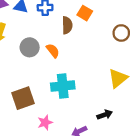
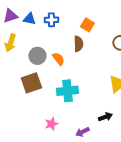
brown semicircle: (67, 25) -> (78, 44), moved
brown square: (23, 98) -> (31, 83), moved

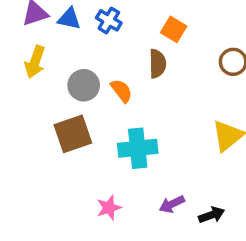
blue cross: (51, 20) -> (109, 20), turned 32
black arrow: (105, 117) -> (212, 215), moved
purple arrow: (82, 132) -> (172, 204), moved

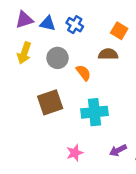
brown semicircle: (157, 64) -> (108, 54), turned -90
gray circle: (84, 85) -> (58, 58), moved

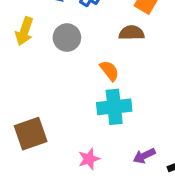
orange semicircle: (83, 73) -> (109, 71), moved
brown square: (50, 102) -> (31, 134), moved

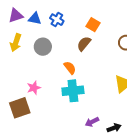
brown semicircle: (132, 33) -> (84, 44), turned -49
pink star: (89, 159) -> (34, 88), moved

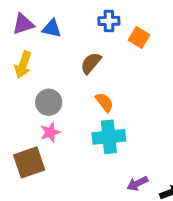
blue cross: (57, 20) -> (109, 21), moved, turned -32
brown semicircle: (84, 44) -> (91, 63), moved
gray circle: (43, 47) -> (49, 102), moved

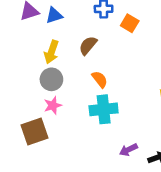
blue triangle: (52, 29) -> (54, 15), turned -30
yellow arrow: (23, 65) -> (51, 52), moved

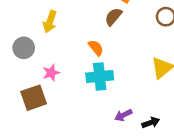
brown semicircle: (88, 45) -> (113, 17), moved
gray circle: (51, 79) -> (24, 48), moved

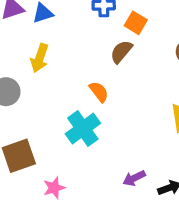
pink star: (51, 73) -> (54, 188), moved
cyan cross: (100, 77) -> (83, 129), moved, turned -30

